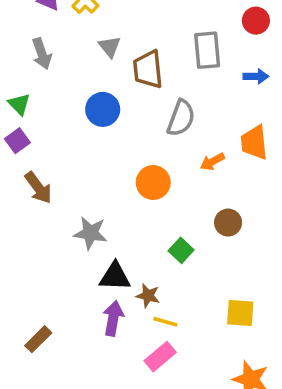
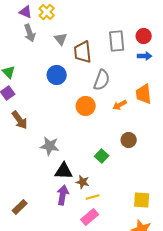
red circle: (256, 21) -> (144, 36), moved
gray arrow: (42, 54) -> (30, 33), moved
orange circle: (153, 183) -> (86, 106), moved
yellow square: (240, 313) -> (142, 200), moved
yellow line: (165, 322) -> (93, 197), turned -32

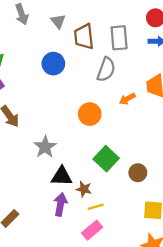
gray rectangle: (117, 41) -> (119, 38), moved
orange circle: (86, 106) -> (90, 114), moved
brown circle: (129, 140) -> (138, 173), moved
gray star: (50, 146) -> (45, 147), turned 30
green square: (102, 156) -> (106, 159), size x1.5

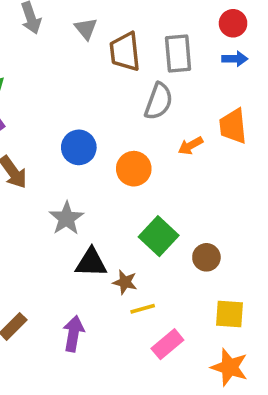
blue circle: (53, 64) -> (79, 147), moved
purple arrow: (60, 204) -> (73, 334), moved
pink rectangle: (92, 230) -> (167, 344), moved

